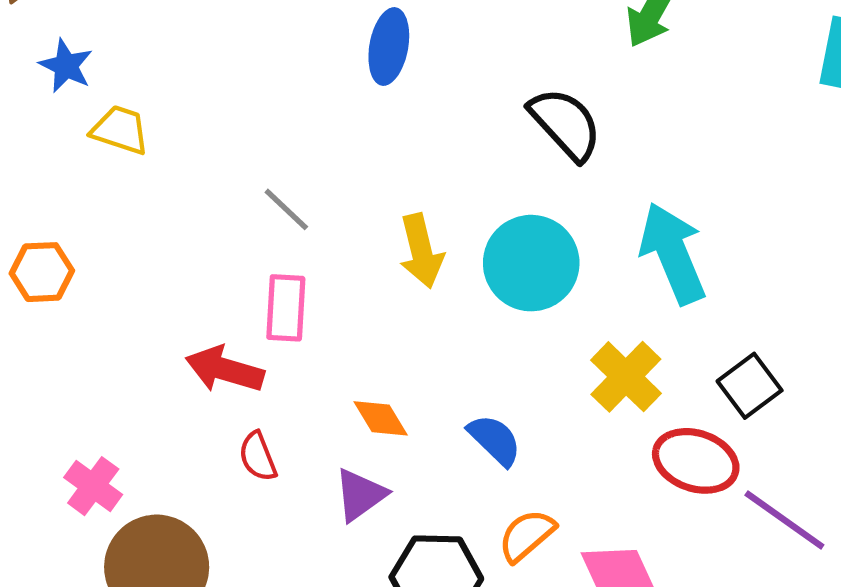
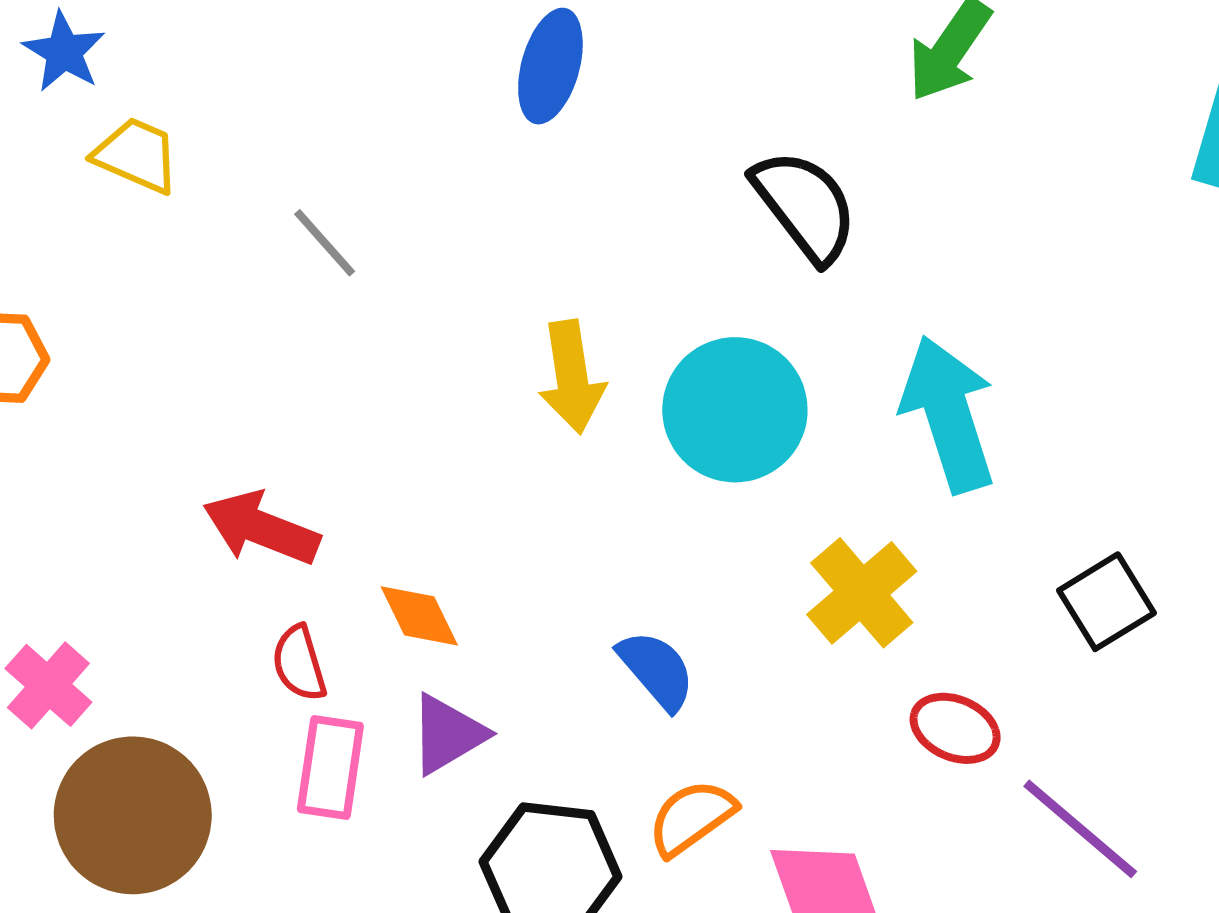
gray line: (286, 209) -> (325, 243), moved
pink rectangle: (286, 308) -> (330, 768), moved
black square: (750, 386) -> (1106, 602), moved
orange diamond: (381, 418) -> (419, 616), moved
red ellipse: (696, 461) -> (955, 728), size x0.7

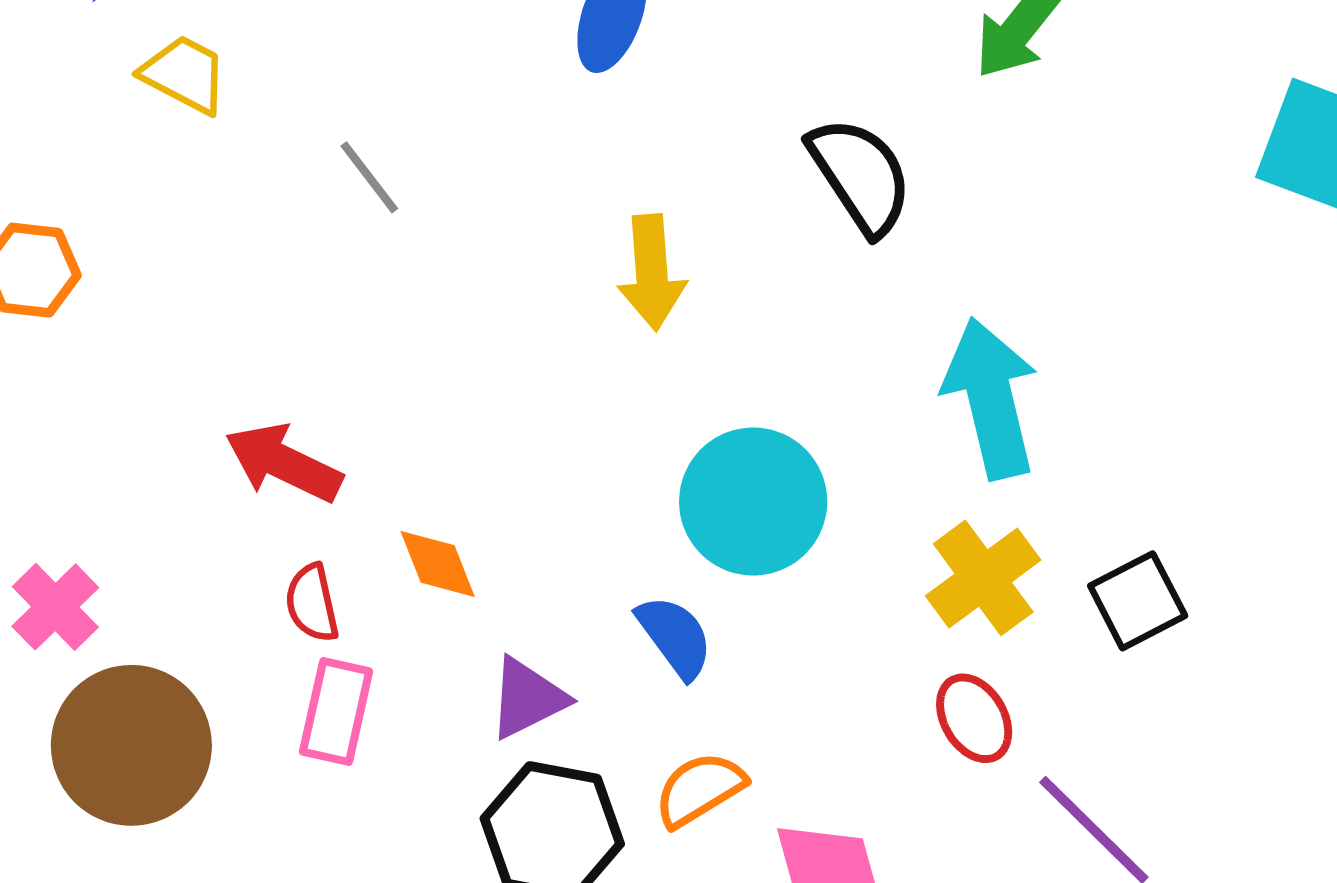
yellow arrow: (572, 377) -> (652, 272), moved
cyan circle: (735, 410) -> (753, 502), moved
yellow cross: (862, 593) -> (983, 578), moved
red ellipse: (955, 728) -> (974, 718), turned 32
purple triangle: (448, 734) -> (527, 698), moved

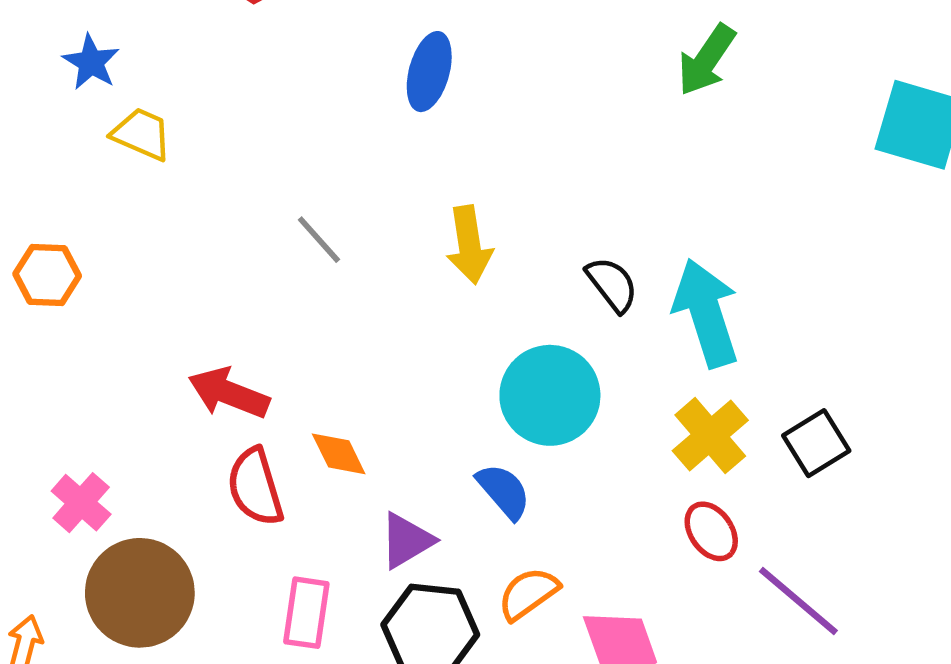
black semicircle: (860, 176) -> (612, 284), moved, size x0.7
gray line: (369, 177) -> (319, 240), moved
red semicircle: (312, 603) -> (255, 487), size x1.5
pink rectangle: (336, 711) -> (306, 613), moved

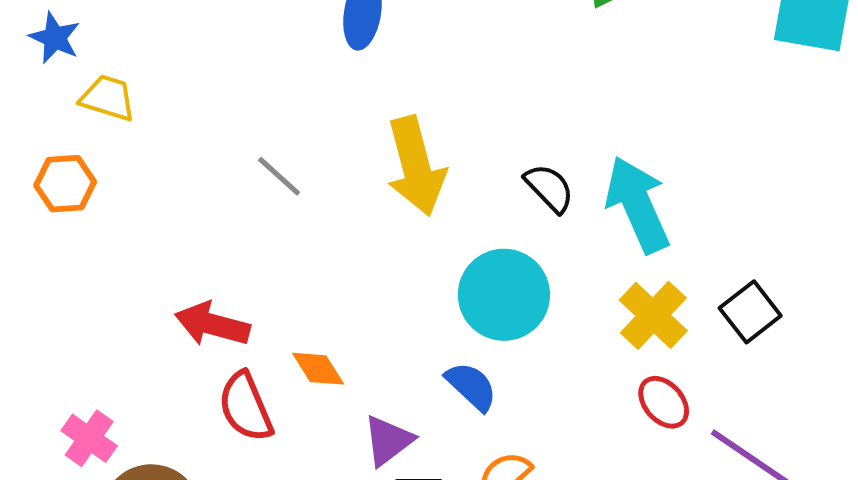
yellow arrow: (469, 245) -> (416, 166), size x1.4
orange hexagon: (47, 275) -> (65, 184), moved

